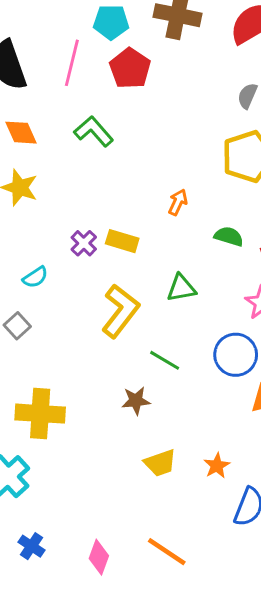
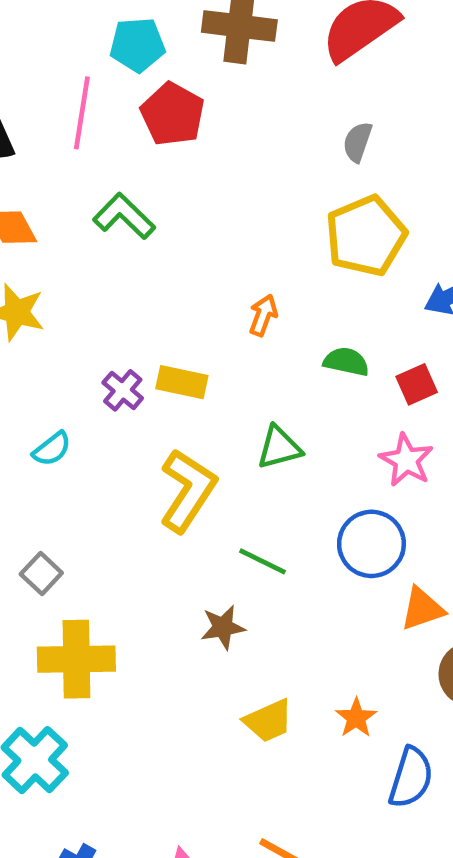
gray square: (17, 326) -> (41, 573), moved

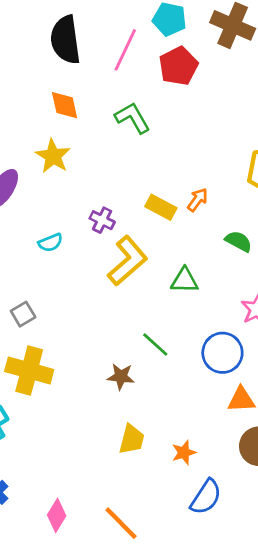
yellow rectangle: (182, 382) -> (161, 207), moved
purple cross: (123, 390) -> (102, 220), turned -30
yellow L-shape: (188, 490) -> (128, 261), moved
yellow trapezoid: (268, 721) -> (132, 439), turned -68

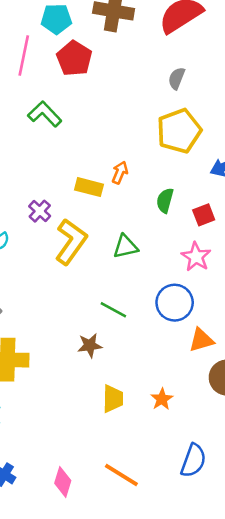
purple cross: (102, 220) -> (40, 211), turned 30
green semicircle: (239, 241) -> (165, 201), turned -90
blue semicircle: (206, 497) -> (193, 461), moved

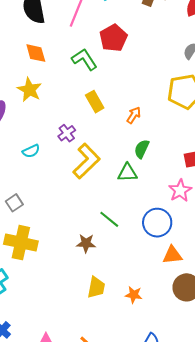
red pentagon: (74, 58) -> (113, 38), moved
yellow rectangle: (89, 187) -> (95, 102), moved, turned 35
green semicircle: (165, 201) -> (142, 149), moved
orange star: (162, 399) -> (134, 295), turned 30

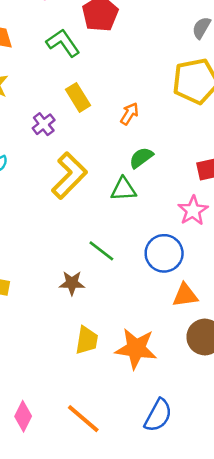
purple cross: (67, 133) -> (44, 124), moved
green semicircle: (142, 149) -> (141, 158), turned 30
orange star: (134, 295) -> (136, 349), size x1.8

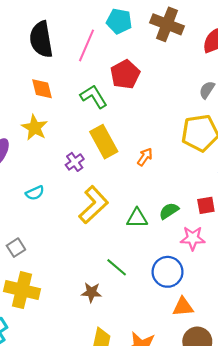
yellow rectangle: (78, 97) -> (104, 142), size x1.4
green semicircle: (141, 158) -> (169, 211), moved
pink star: (193, 211) -> (193, 238), turned 30

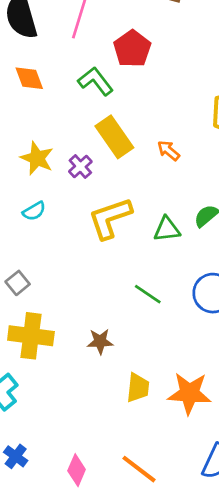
yellow star: (35, 128) -> (37, 158), moved
orange arrow: (145, 157) -> (169, 151), turned -78
yellow L-shape: (94, 205) -> (110, 218), turned -150
brown star: (91, 292) -> (100, 341), moved

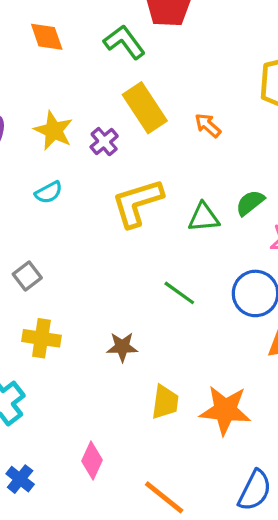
yellow cross: (31, 336) -> (41, 338), size x0.7
pink diamond: (77, 470) -> (92, 460), moved

